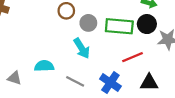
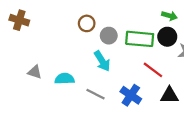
red line: (133, 57) -> (153, 70), turned 60
gray triangle: (14, 78) -> (35, 72), moved

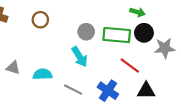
green arrow: (169, 16) -> (137, 12), moved
brown circle: (87, 23) -> (40, 20), moved

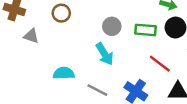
green rectangle: (117, 35) -> (145, 30), size x0.7
gray triangle: (13, 68) -> (31, 36), moved

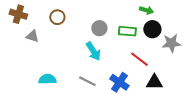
cyan semicircle: (64, 73) -> (47, 79), moved

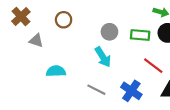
brown cross: (18, 14) -> (21, 16), turned 30
cyan semicircle: (47, 79) -> (56, 71), moved

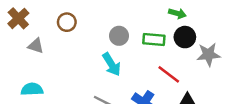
cyan semicircle: (56, 71) -> (32, 89), moved

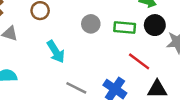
cyan arrow: (112, 64) -> (56, 52), moved

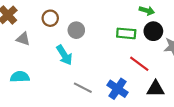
gray circle: (91, 24) -> (76, 30), moved

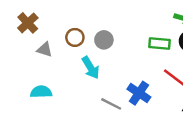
brown circle: (50, 18) -> (75, 37), moved
blue cross: (118, 89) -> (139, 93), moved

